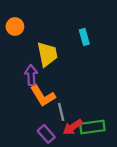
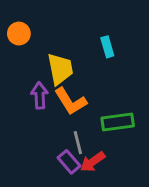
orange L-shape: (43, 96) -> (70, 101), moved
green rectangle: (92, 127) -> (118, 122), moved
purple rectangle: (46, 134) -> (69, 162), moved

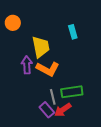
orange L-shape: (70, 101) -> (48, 69), turned -30
green rectangle: (118, 122) -> (72, 92), moved

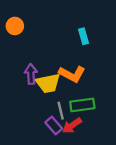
yellow trapezoid: (41, 47) -> (48, 83), moved, turned 90
orange L-shape: (48, 69) -> (72, 74), moved

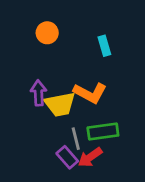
orange circle: (15, 26) -> (47, 33), moved

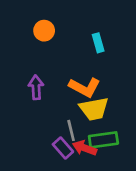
yellow trapezoid: (60, 104) -> (94, 109), moved
green rectangle: (103, 132) -> (103, 140), moved
red arrow: (90, 157) -> (85, 148), turned 55

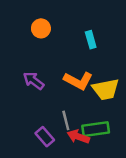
purple arrow: (36, 87) -> (34, 81), turned -50
yellow trapezoid: (94, 109) -> (106, 89), moved
purple rectangle: (63, 148) -> (45, 137), moved

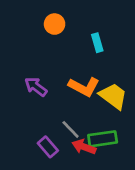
orange circle: (41, 28) -> (55, 24), moved
yellow trapezoid: (106, 89) -> (113, 96), turned -132
gray line: (66, 120) -> (71, 129), turned -30

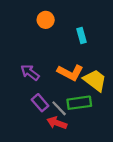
green rectangle: (103, 139) -> (79, 103), moved
purple rectangle: (48, 147) -> (40, 103), moved
red arrow: (84, 147) -> (57, 123), moved

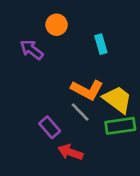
purple arrow: (30, 72) -> (32, 50), moved
green rectangle: (79, 103) -> (120, 126), moved
gray line: (59, 108) -> (80, 112), moved

